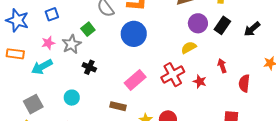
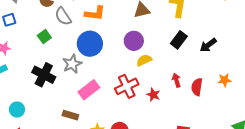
purple circle: (198, 23) -> (134, 41), moved
gray star: (72, 44) -> (72, 64), moved
black cross: (89, 67) -> (44, 75), size x1.6
red semicircle: (244, 83) -> (197, 87), moved
cyan circle: (72, 98) -> (17, 110), moved

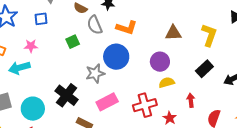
black cross: (44, 75) -> (67, 95), moved
red arrow: (176, 80) -> (191, 100), moved
cyan circle: (17, 110) -> (33, 109), size x1.5

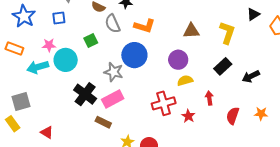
gray star: (95, 73) -> (114, 72), turned 30
pink rectangle: (107, 102) -> (113, 99), moved
cyan circle: (33, 109) -> (66, 60), moved

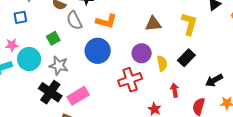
gray star: (114, 72) -> (59, 66), moved
black arrow: (251, 76) -> (214, 80), moved
yellow semicircle: (185, 81) -> (162, 63), moved, turned 98
red cross: (164, 103) -> (130, 80), moved

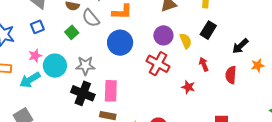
green square: (53, 38) -> (72, 32), moved
red cross: (130, 80) -> (158, 64), turned -30
pink rectangle: (78, 96) -> (111, 91), turned -45

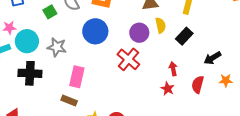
yellow semicircle: (186, 41) -> (161, 25), moved
red star: (188, 87) -> (168, 89), moved
black cross: (83, 93) -> (30, 73), moved, turned -30

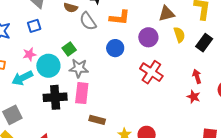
green square: (50, 12) -> (69, 49), moved
blue circle: (95, 31) -> (115, 48), size x0.7
purple circle: (139, 33) -> (148, 37), moved
pink rectangle: (77, 77) -> (82, 93), moved

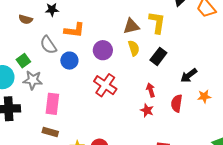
brown triangle: (167, 14) -> (131, 26), moved
gray semicircle: (88, 21) -> (48, 45), moved
pink rectangle: (82, 93) -> (52, 104), moved

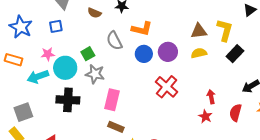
yellow semicircle: (134, 48) -> (199, 53), turned -91
black rectangle: (158, 56) -> (235, 54), moved
blue circle: (69, 61) -> (144, 54), moved
brown rectangle: (50, 132) -> (116, 127), moved

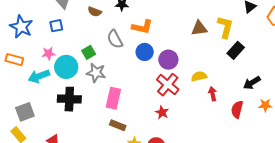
purple circle: (168, 52) -> (168, 60), moved
yellow semicircle: (199, 53) -> (199, 76), moved
red star: (205, 116) -> (162, 112), moved

